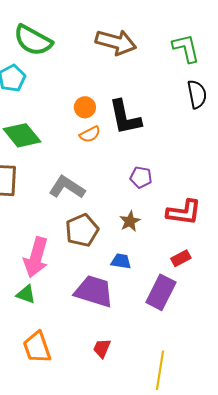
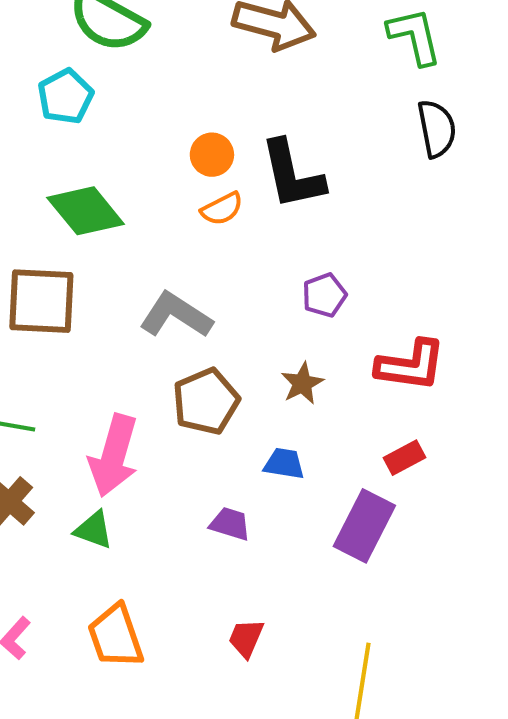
purple pentagon: (141, 177) -> (324, 295), turned -30
purple trapezoid: (94, 291) -> (230, 524), size x0.5

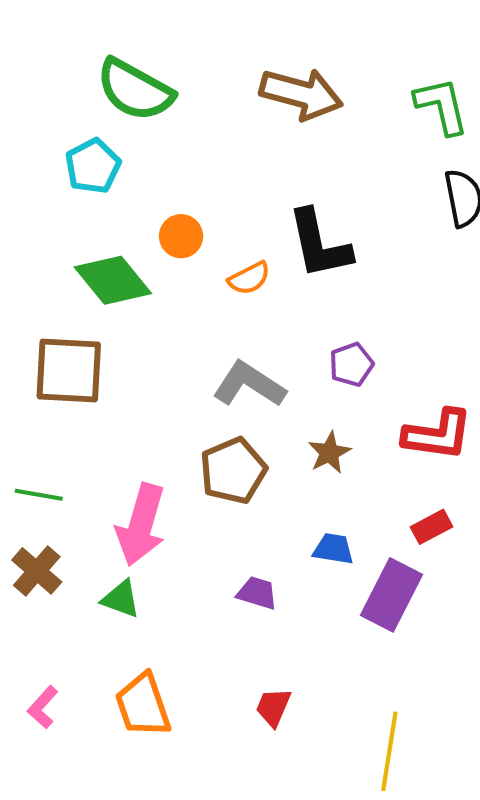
orange circle: (212, 155) -> (181, 236), moved
gray L-shape: (176, 315) -> (249, 385), moved
blue trapezoid: (284, 464) -> (333, 549), moved

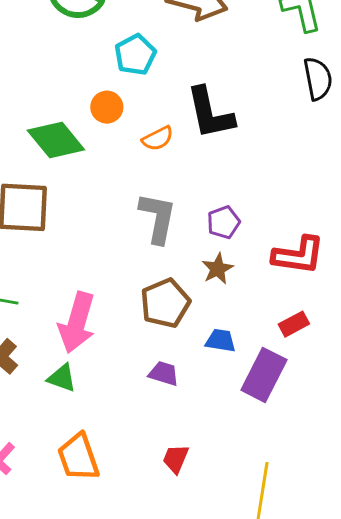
cyan pentagon: (93, 166) -> (135, 55), moved
purple pentagon: (351, 364) -> (224, 222), moved
gray L-shape: (249, 385) -> (158, 218), turned 68
brown pentagon: (233, 471) -> (165, 303), moved

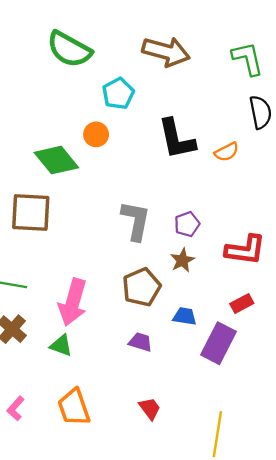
orange semicircle: (158, 139) -> (227, 152), moved
red trapezoid: (176, 459) -> (150, 408), turned 120

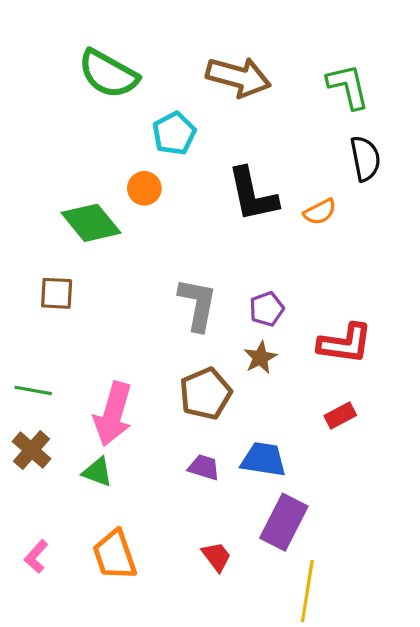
brown square: (31, 213) -> (57, 293), size x0.6
blue trapezoid: (185, 316) -> (263, 459), moved, size x1.4
purple rectangle: (219, 343) -> (284, 522), moved

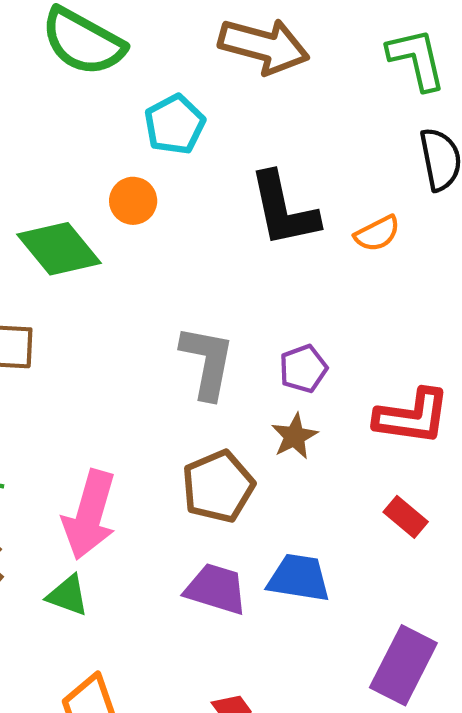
red rectangle: (340, 416) -> (406, 517), turned 68
purple trapezoid: (204, 467) -> (216, 589), size x1.4
purple rectangle: (284, 522) -> (403, 665), moved

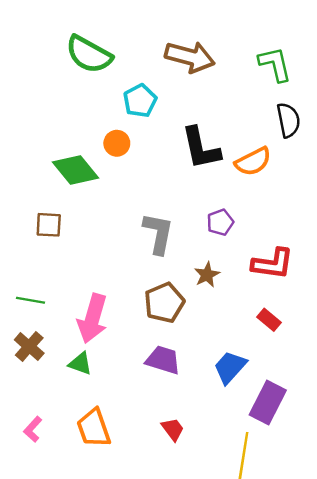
orange semicircle: (377, 233) -> (253, 162), size x1.4
purple pentagon: (303, 369) -> (220, 222), moved
blue trapezoid: (299, 578) -> (230, 367), moved, turned -57

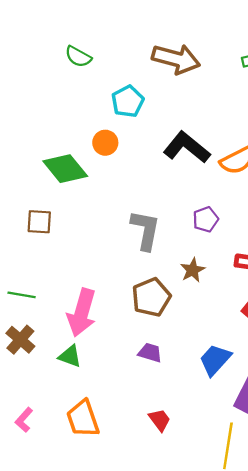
green semicircle: (89, 54) -> (78, 57), size x0.6
black L-shape: (201, 148) -> (187, 147), turned 141
purple trapezoid: (163, 360) -> (150, 353), size x0.7

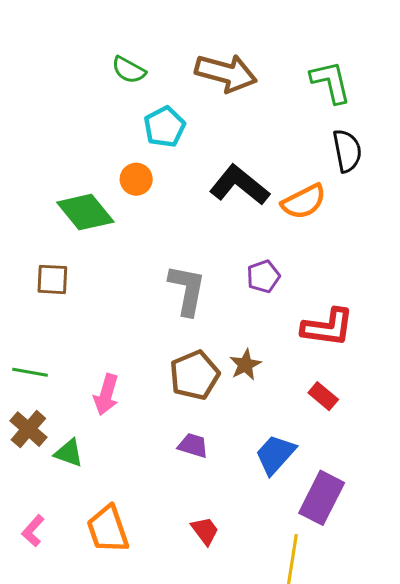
green semicircle: (78, 57) -> (129, 70), moved
brown star: (193, 270) -> (245, 365), moved
pink arrow: (82, 313) -> (106, 395), size x0.7
green triangle: (70, 356) -> (69, 453), moved

